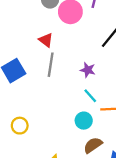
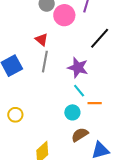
purple star: (88, 70) -> (78, 68), size x1.5

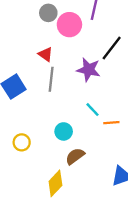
purple star: (78, 68) -> (89, 70), moved
cyan circle: (72, 112) -> (64, 131), moved
brown semicircle: (80, 135) -> (75, 156), moved

